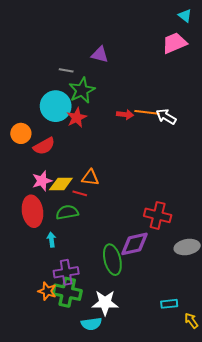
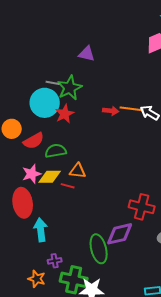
gray line: (66, 70) -> (53, 83), moved
green semicircle: (67, 212) -> (56, 151), moved
cyan arrow: (51, 240) -> (41, 230), size x1.6
purple cross: (66, 272) -> (55, 261), size x0.6
green cross: (67, 292) -> (74, 280), moved

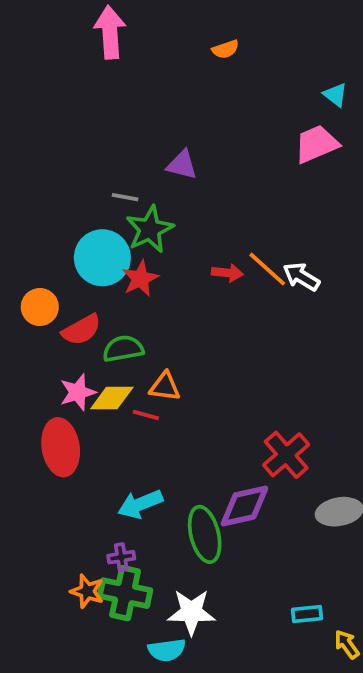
gray line: (53, 83) -> (125, 197), moved
orange line: (132, 109) -> (267, 269), turned 35
red cross: (142, 207) -> (286, 455), turned 35
cyan arrow: (41, 230) -> (140, 504), moved, turned -105
green cross: (74, 280) -> (125, 593), moved

